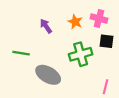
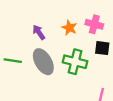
green cross: (81, 54) -> (75, 62), turned 30
gray ellipse: (48, 75) -> (43, 62), moved, turned 30

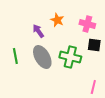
orange star: (69, 28) -> (57, 20), moved
green line: (13, 61) -> (15, 56), turned 70

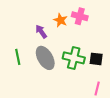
pink cross: (87, 24) -> (80, 16), moved
black square: (94, 45) -> (96, 59), moved

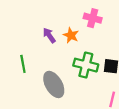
orange star: (60, 20) -> (71, 35), moved
gray ellipse: (45, 58) -> (54, 84), moved

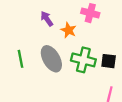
purple arrow: (49, 35) -> (47, 19), moved
gray ellipse: (54, 84) -> (51, 59), moved

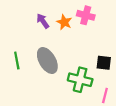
orange star: (69, 30) -> (64, 22), moved
green cross: (83, 60) -> (80, 80), moved

